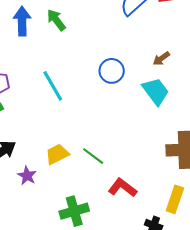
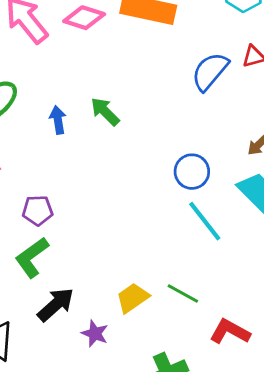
blue arrow: (22, 21) -> (58, 120), size x0.7
cyan line: (53, 86) -> (205, 221), moved

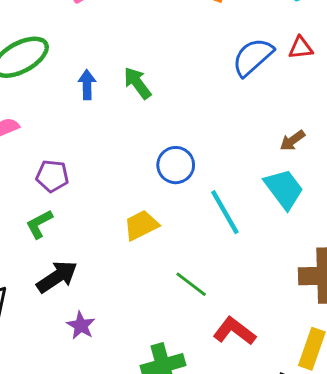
blue circle: (192, 172) -> (176, 165), moved
green L-shape: (32, 257) -> (39, 224), size x0.7
yellow trapezoid: (133, 298) -> (141, 225), moved
purple star: (95, 334) -> (81, 325), moved

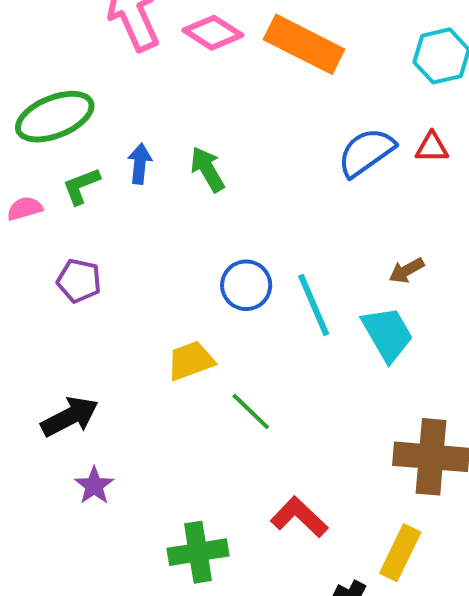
cyan line: (225, 212) -> (314, 305), moved
green L-shape: (39, 224) -> (81, 186), moved
green line: (191, 284) -> (251, 411), moved

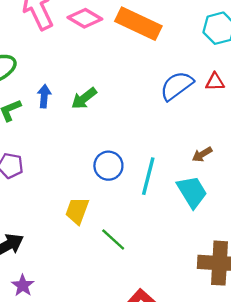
green arrow: (207, 169) -> (84, 98), turned -96
cyan line: (314, 305) -> (148, 176), turned 39
yellow trapezoid: (191, 361) -> (77, 211), turned -48

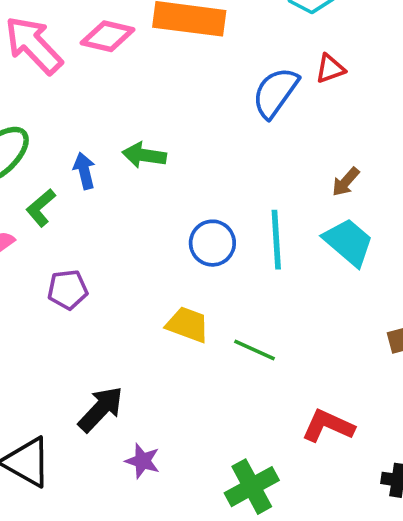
green arrow: (84, 98) -> (144, 155), turned 64
yellow trapezoid: (77, 211) -> (188, 325), turned 108

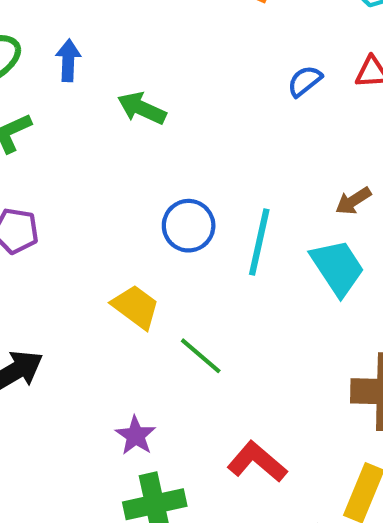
blue semicircle: (275, 93) -> (305, 81), size x0.6
blue arrow: (84, 171) -> (68, 60), moved
purple star: (143, 461) -> (136, 436), moved

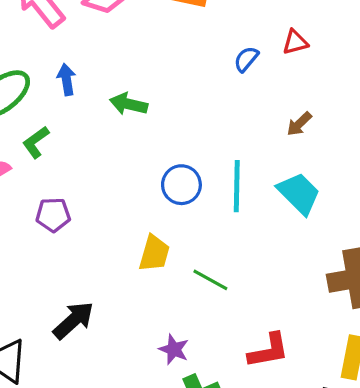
brown arrow: (353, 201) -> (299, 124), moved
yellow trapezoid: (136, 307) -> (154, 253), turned 81
red L-shape: (257, 462) -> (269, 351), turned 141

